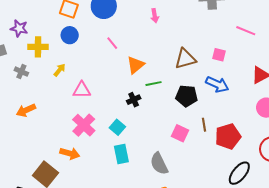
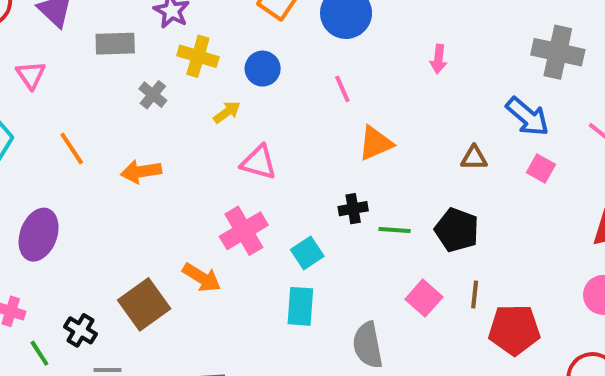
blue circle: (70, 35) -> (263, 69), moved
brown triangle: (185, 59) -> (474, 158), size x0.6
green line: (153, 84) -> (395, 230), moved
blue arrow: (217, 84) -> (528, 117), moved

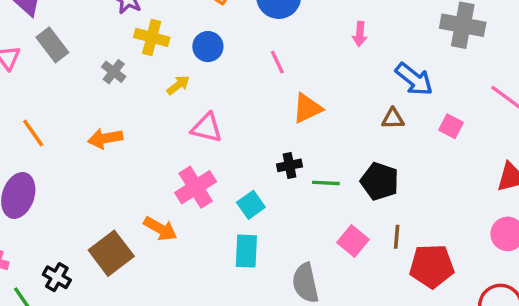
gray rectangle: (115, 44) -> (52, 45), moved, turned 56
blue arrow: (528, 117) -> (414, 79), moved
orange line: (72, 149) -> (33, 133), moved

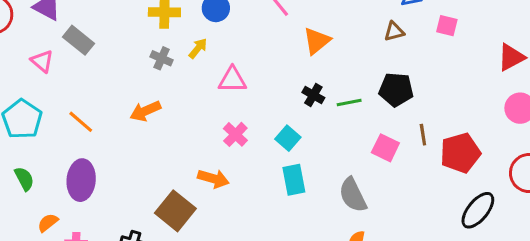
gray cross: (114, 72) -> (162, 58), moved
black cross: (290, 165) -> (313, 95), turned -35
pink cross: (196, 187) -> (235, 134), size x0.7

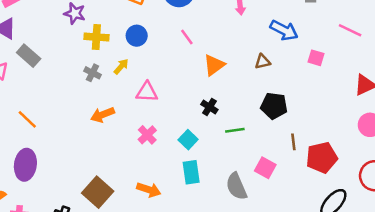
brown triangle: (394, 32) -> (263, 62), moved
green line: (349, 103) -> (235, 130), moved
orange arrow: (145, 111) -> (103, 115), moved
pink square: (385, 148) -> (265, 168), moved
orange arrow: (213, 179) -> (149, 190), moved

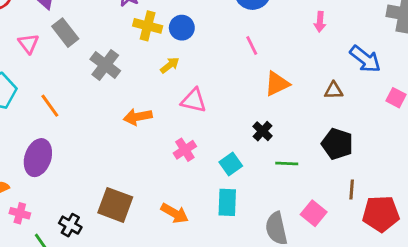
blue circle: (137, 36) -> (182, 28), moved
gray cross: (93, 73) -> (105, 65), moved, size x1.5
brown square: (98, 192) -> (115, 205), turned -32

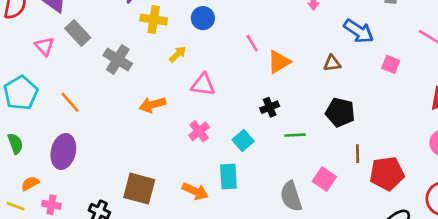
blue circle: (182, 28) -> (203, 18), moved
pink line: (252, 46) -> (252, 43), moved
black cross: (262, 131) -> (270, 107), turned 30
cyan rectangle: (227, 202) -> (228, 176), moved

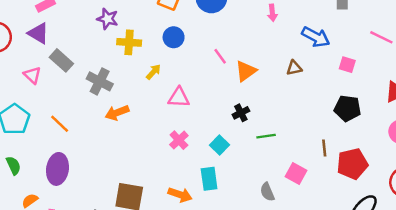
orange arrow: (152, 105) -> (117, 113), moved
black pentagon: (340, 112) -> (347, 108), moved
gray semicircle: (291, 196) -> (267, 192), size x0.7

